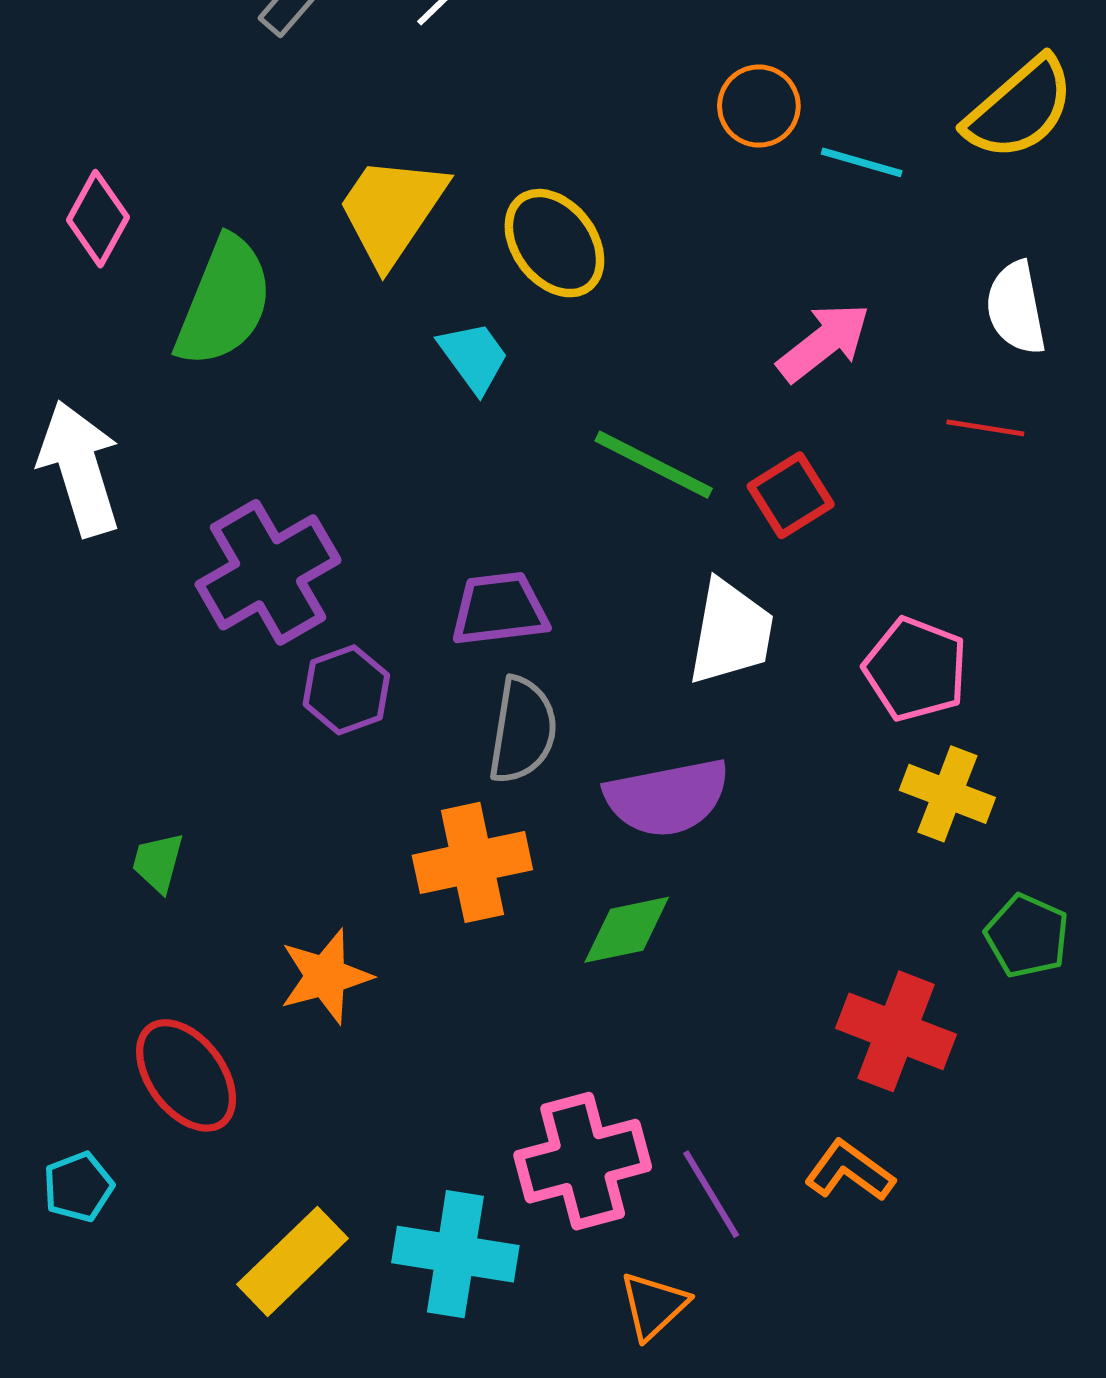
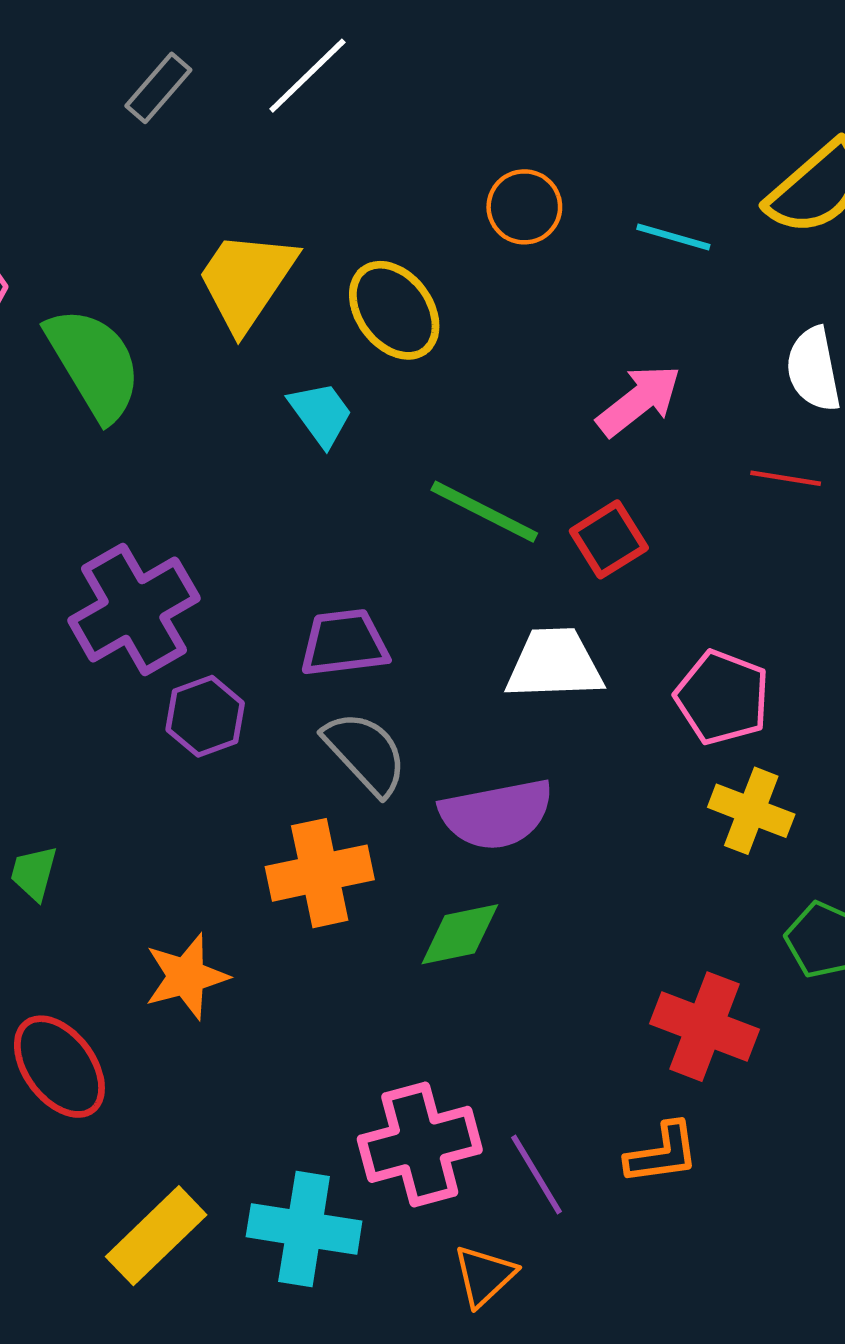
orange circle: (759, 106) -> (524, 207), moved
green semicircle: (224, 302) -> (94, 364), turned -53
white trapezoid: (731, 632) -> (554, 664), turned -102
gray semicircle: (523, 730) -> (365, 753), turned -52
orange L-shape: (849, 1171) -> (662, 1153), turned 136

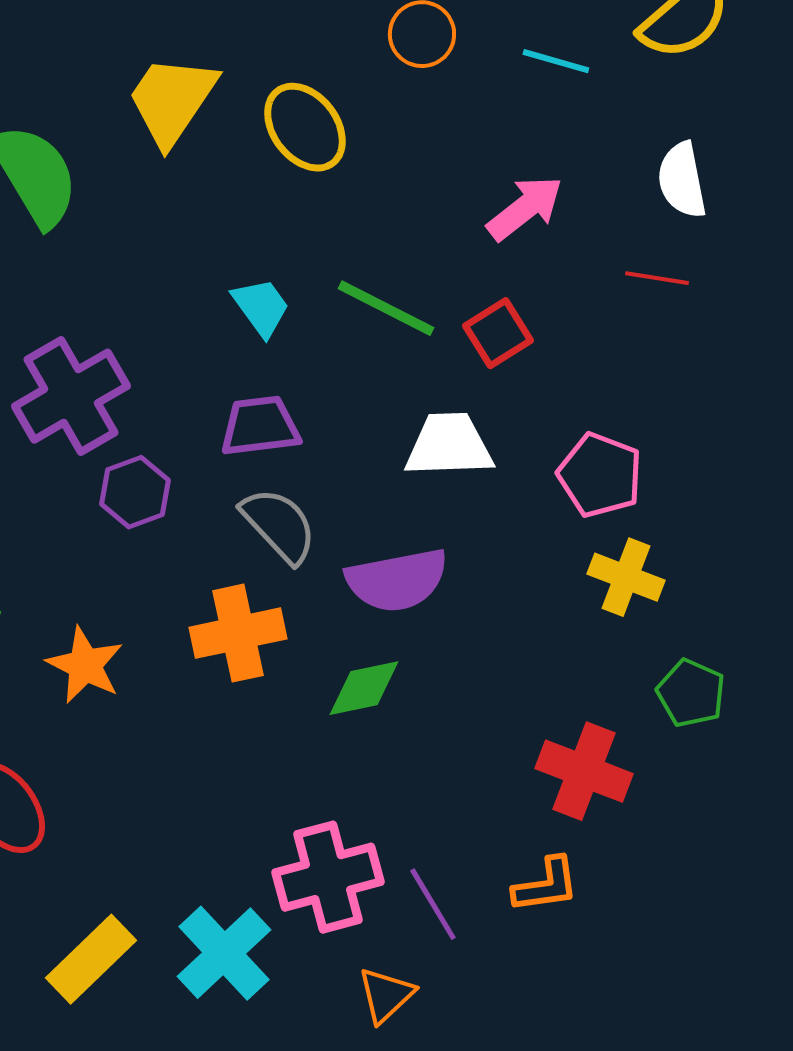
cyan trapezoid: (321, 414) -> (261, 307), moved
orange star: (186, 977) -> (85, 665), moved, turned -30
cyan cross: (304, 1229) -> (224, 953), turned 38

